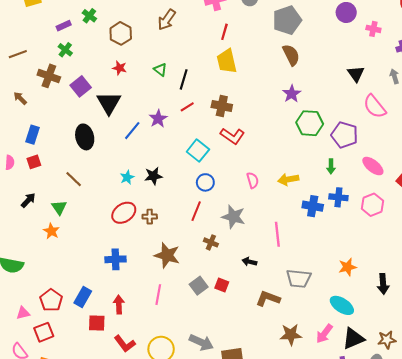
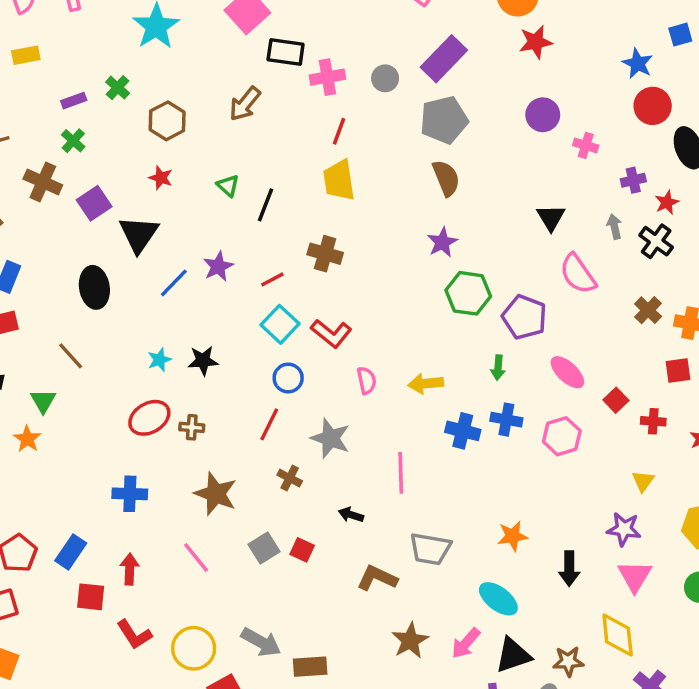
red line: (187, 107) -> (272, 279), moved
red L-shape: (232, 136) -> (331, 333), moved
pink line: (158, 295) -> (196, 558), turned -54
brown star: (291, 335) -> (410, 641), turned -30

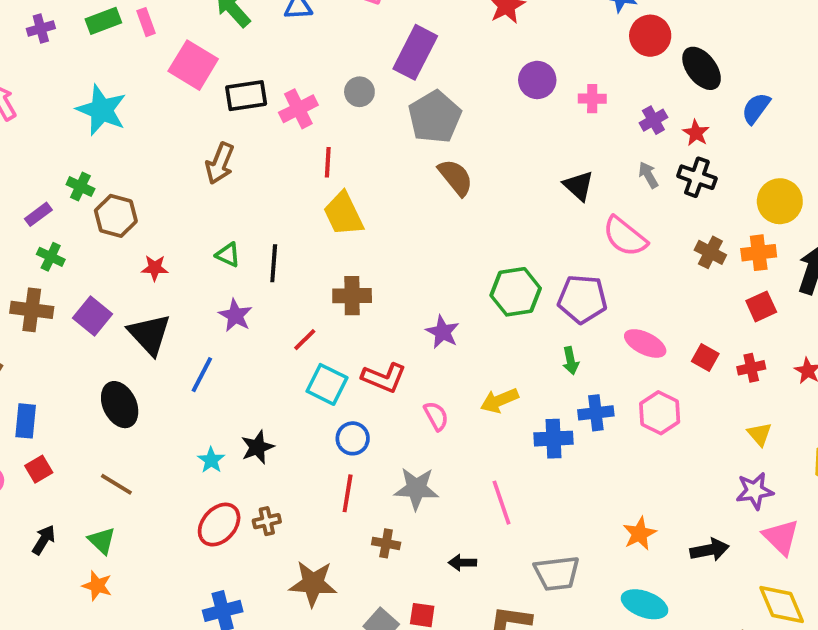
brown hexagon: (167, 121) -> (116, 216), moved
purple star: (442, 242) -> (443, 332), moved
purple star: (218, 266) -> (235, 315), moved
black arrow: (569, 569) -> (710, 550), turned -84

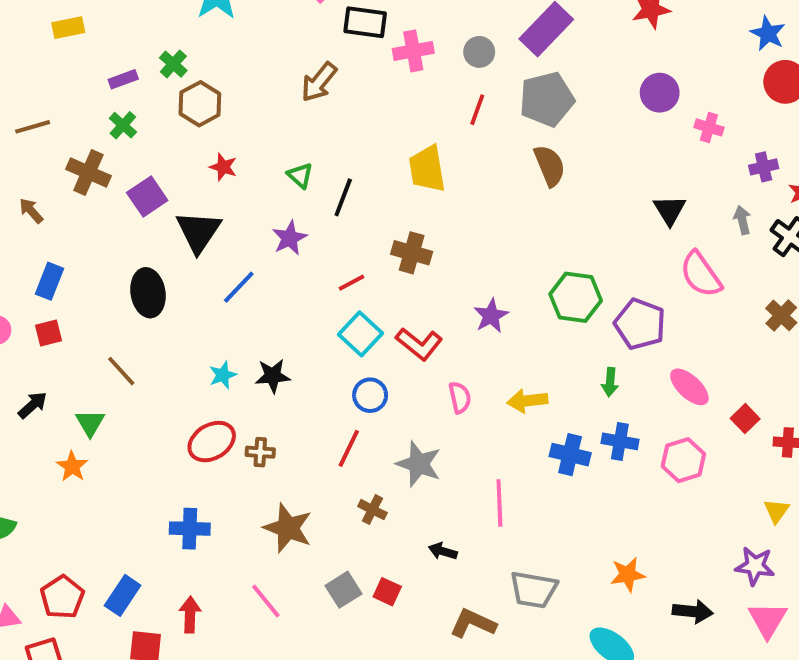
red line: (328, 162) -> (477, 110), moved

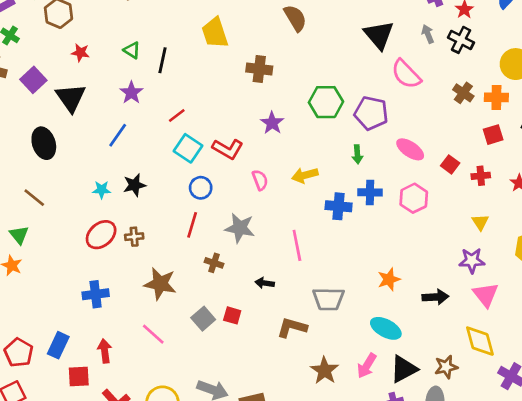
black triangle: (670, 210) -> (379, 35), size x1.4
brown cross: (412, 253) -> (259, 69), moved
blue line: (239, 287) -> (118, 135), moved
cyan star: (223, 375) -> (102, 190), turned 30

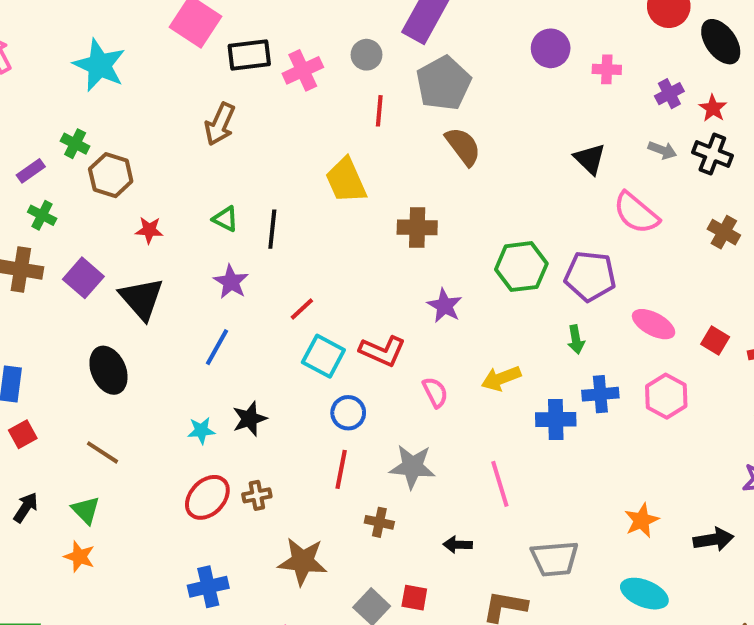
gray arrow: (428, 34) -> (662, 150), turned 138
black triangle: (379, 35) -> (590, 159), size x0.7

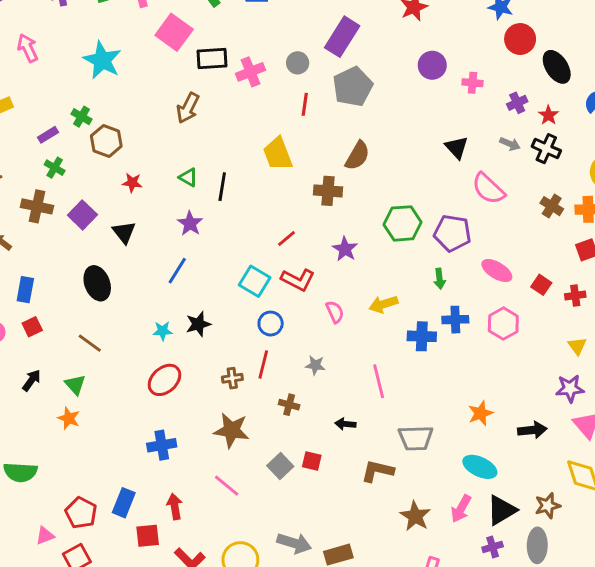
brown semicircle: (463, 146) -> (357, 156), moved, turned 64
black triangle: (142, 299) -> (124, 232), size x0.7
red line: (302, 309) -> (286, 239), moved
gray star: (412, 467) -> (315, 365), size x0.6
brown cross: (257, 495) -> (232, 378), moved

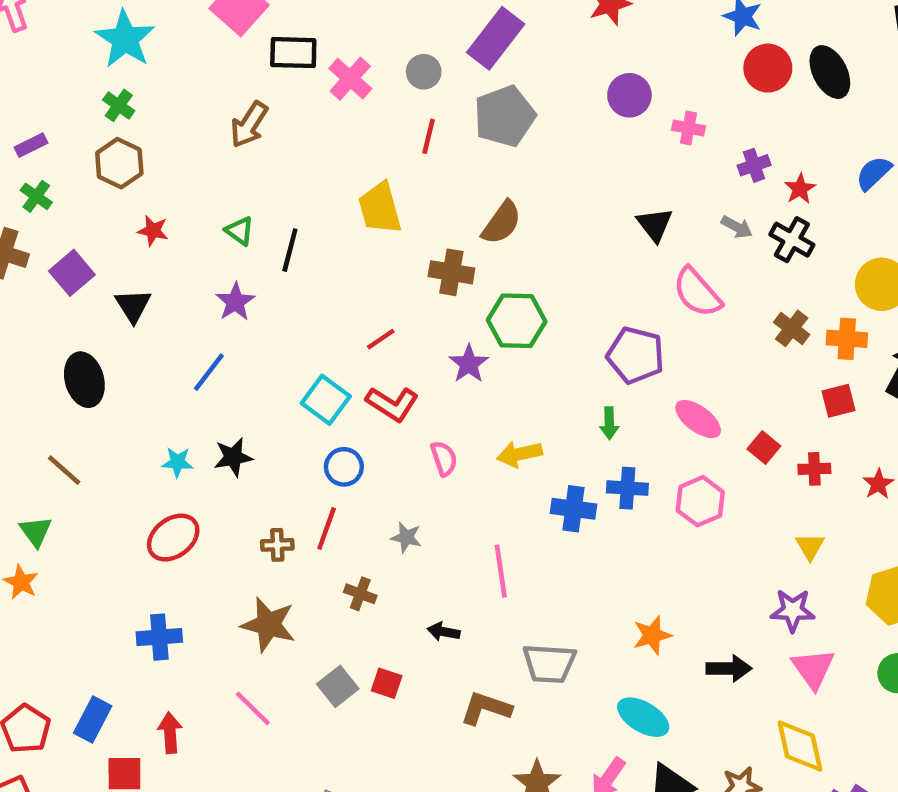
black ellipse: (557, 67) -> (830, 72), moved
pink cross: (250, 72) -> (350, 79), turned -32
green cross: (81, 117) -> (119, 105), moved
green hexagon: (403, 223) -> (517, 321), moved

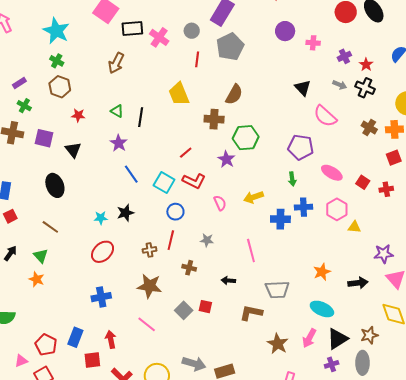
purple square: (72, 273) -> (44, 138), turned -30
blue line: (209, 372) -> (131, 174), moved, turned -66
yellow triangle: (810, 546) -> (354, 227), moved, turned -48

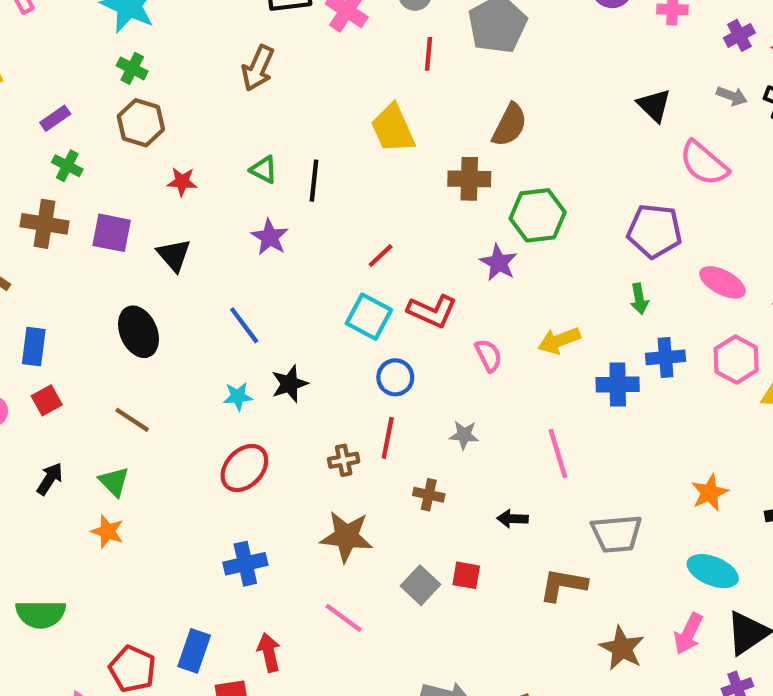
red line: (186, 153) -> (381, 256), moved
blue line: (131, 174) -> (244, 325), moved

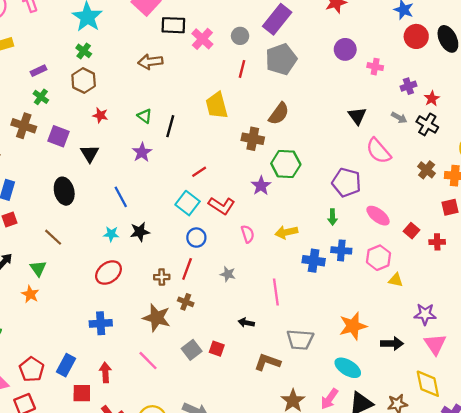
brown arrow: (258, 68) -> (150, 62), turned 50
orange star: (710, 493) -> (353, 326), size x1.4
brown cross: (429, 495) -> (186, 302), moved

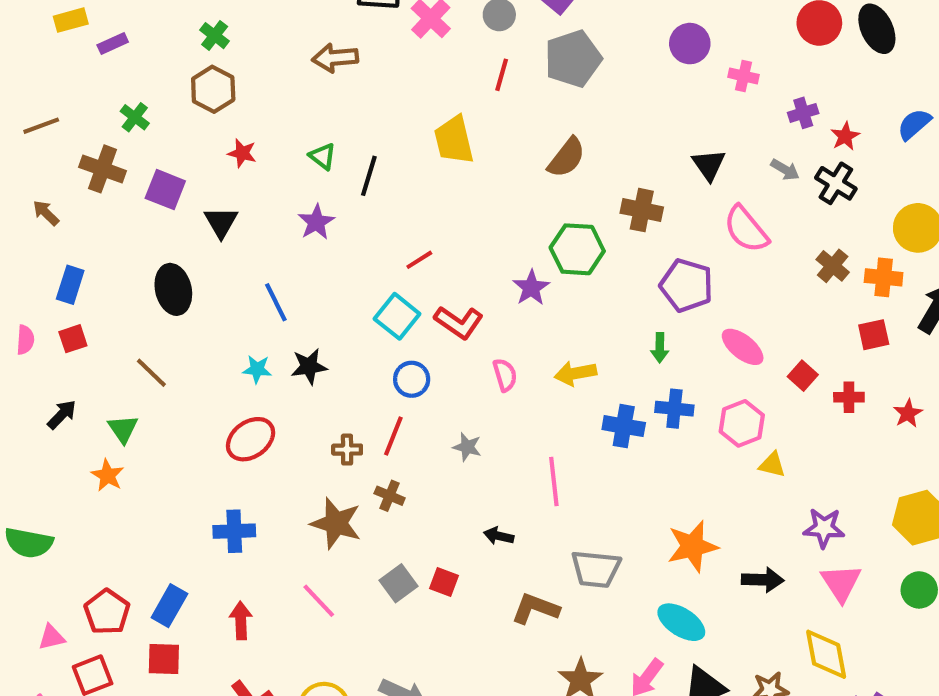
purple rectangle: (39, 71) -> (113, 43), moved
brown cross: (253, 139) -> (642, 210), moved
red square: (82, 393) -> (164, 659), moved

